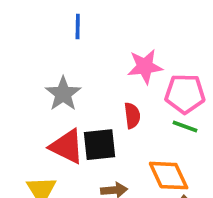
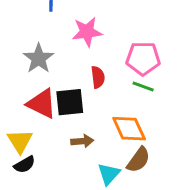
pink star: (145, 66) -> (87, 32), moved

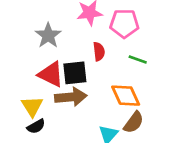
pink pentagon: (143, 58) -> (124, 23), moved
brown arrow: (82, 141) -> (71, 97), moved, size x1.6

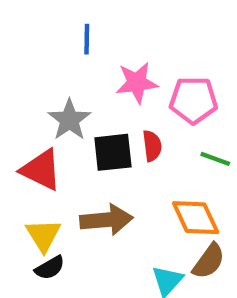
black square: (75, 73) -> (113, 152), moved
red triangle: (51, 74) -> (41, 170), moved

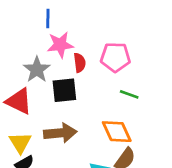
pink star: (137, 83) -> (60, 45), moved
red semicircle: (152, 146) -> (80, 63), moved

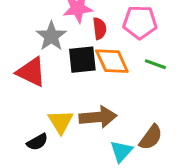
orange diamond: (117, 132) -> (112, 61), moved
brown arrow: (60, 133) -> (98, 117), moved
yellow triangle: (20, 143) -> (61, 122), moved

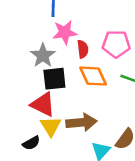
black square: (82, 60) -> (54, 79), moved
red triangle: (31, 72) -> (43, 104), moved

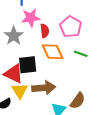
pink pentagon: (116, 44) -> (71, 27), turned 30
black square: (54, 79) -> (28, 65), moved

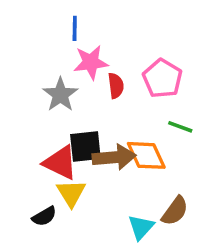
orange diamond: (53, 52) -> (146, 155), moved
brown arrow: (44, 88) -> (114, 157), moved

